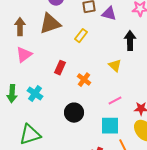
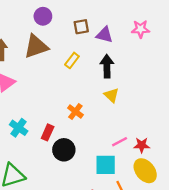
black arrow: (130, 41) -> (107, 66), moved
red rectangle: (60, 68) -> (48, 132), moved
pink line: (115, 101) -> (120, 142), moved

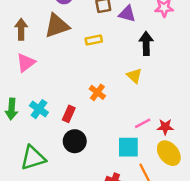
yellow rectangle: (72, 60) -> (94, 40), turned 42
black arrow: (107, 66) -> (146, 44), moved
black circle: (64, 150) -> (75, 141), moved

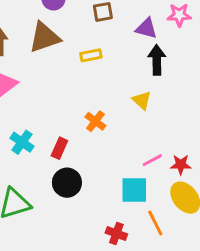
purple triangle: (127, 14) -> (146, 28), moved

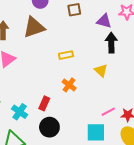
yellow rectangle: (91, 55) -> (66, 55), moved
cyan cross: (22, 142) -> (20, 112), moved

